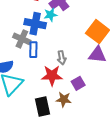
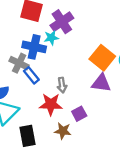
blue rectangle: (33, 50) -> (31, 75), turned -42
black rectangle: (42, 107) -> (28, 136), moved

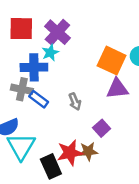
red star: (51, 104) -> (70, 153), moved

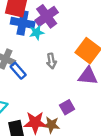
blue cross: (34, 67) -> (23, 23), moved
gray arrow: (75, 102) -> (51, 61), moved

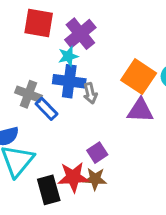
blue cross: (23, 23) -> (69, 81), moved
purple square: (67, 107) -> (97, 153), moved

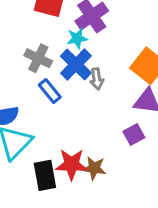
blue cross: (69, 81) -> (76, 64), turned 32
gray cross: (28, 94) -> (38, 58), moved
purple square: (97, 153) -> (134, 135), moved

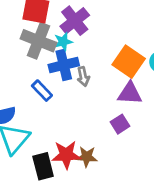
gray cross: (38, 58) -> (38, 41), moved, size x1.4
blue cross: (76, 64) -> (64, 65), turned 36

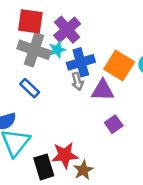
blue cross: (64, 65) -> (81, 62), moved
blue rectangle: (42, 91) -> (30, 88), moved
purple triangle: (130, 93) -> (103, 90), moved
brown star: (87, 157) -> (83, 170), moved, turned -30

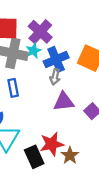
gray arrow: (77, 81) -> (55, 77), turned 35
blue rectangle: (30, 88) -> (13, 88), turned 42
purple triangle: (103, 90) -> (64, 102), moved

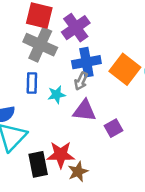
cyan star: (34, 51) -> (56, 95), moved

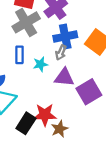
gray cross: (40, 45) -> (26, 22), turned 36
purple square: (113, 128) -> (89, 92), size x1.6
black rectangle: (38, 164) -> (26, 123), turned 45

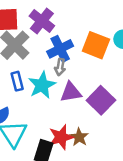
cyan star: (40, 64) -> (42, 85), size x1.6
brown star: (60, 129) -> (79, 137), moved

